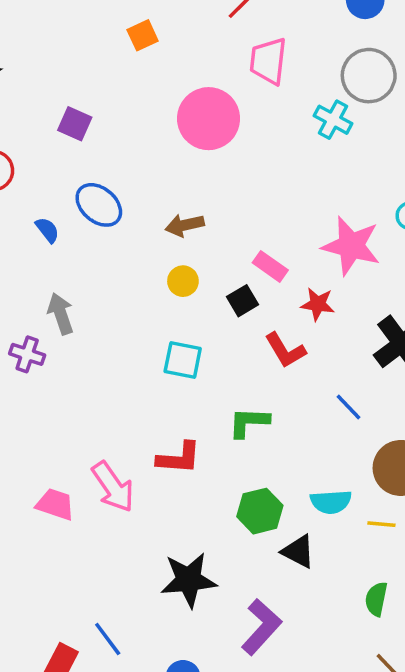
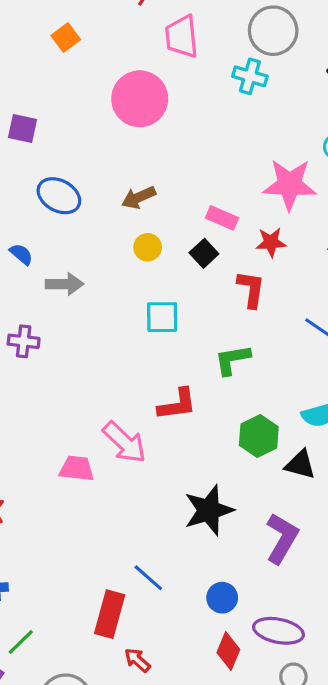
blue semicircle: (47, 230) -> (21, 254), moved
gray arrow: (61, 314) -> (65, 284), moved, turned 120
red L-shape: (285, 350) -> (251, 289), turned -129

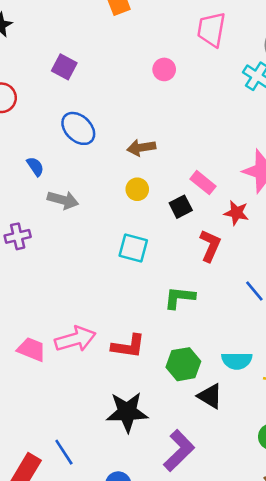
pink circle: (140, 99) -> (164, 69), size x0.5
purple cross: (24, 341) -> (18, 236), turned -35
red L-shape: (177, 404) -> (128, 346), moved
pink arrow: (124, 442) -> (75, 339), turned -75

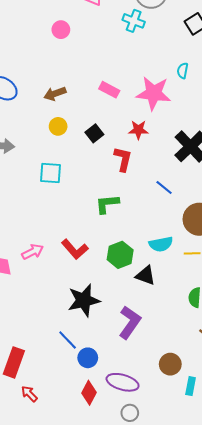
pink rectangle: (203, 183) -> (109, 90), moved
cyan square: (133, 248) -> (50, 173), moved
pink arrow: (75, 339) -> (33, 252), size x0.7
red L-shape: (128, 346) -> (75, 249), turned 52
blue line: (64, 452) -> (68, 340), moved

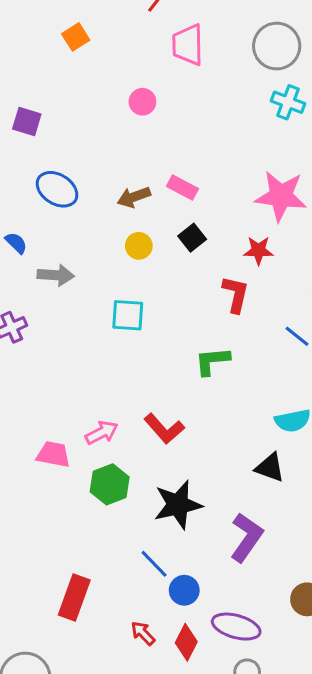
cyan cross: (134, 21) -> (288, 102), moved
pink rectangle: (109, 90) -> (183, 188), moved
black square: (94, 133) -> (192, 238), moved
green hexagon: (120, 255) -> (110, 484), moved
red arrow: (29, 394) -> (143, 633), moved

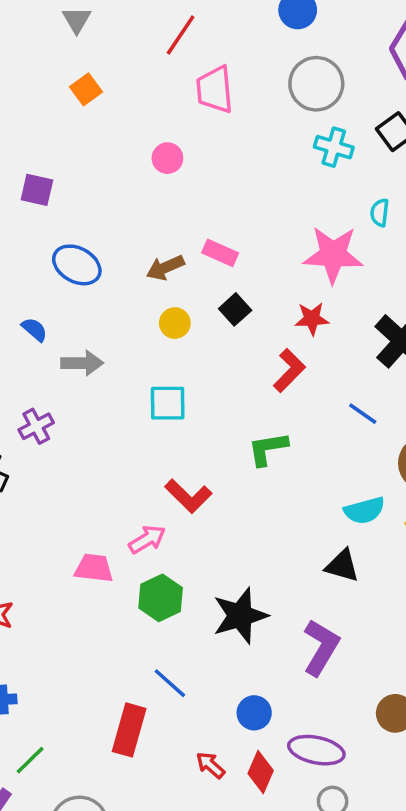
red L-shape: (236, 294) -> (289, 371), turned 36
red L-shape: (164, 429) -> (188, 496), moved
blue line: (154, 564) -> (170, 683), moved

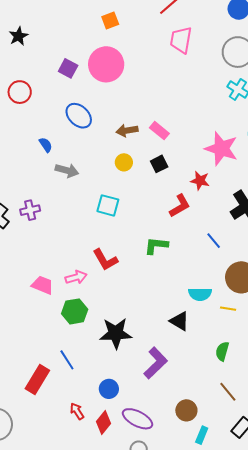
pink circle: (167, 158) -> (106, 64), moved, size x2.0
purple cross: (36, 426) -> (30, 210), moved

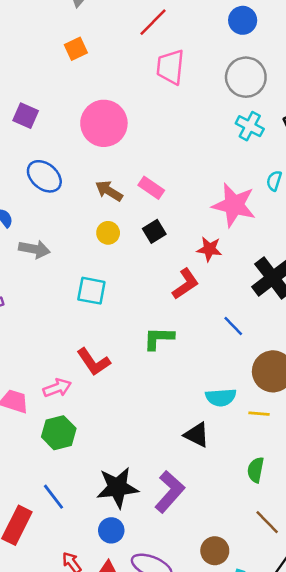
pink circle: (106, 64) -> (104, 123), moved
brown arrow: (127, 130) -> (109, 191), turned 45
black star: (116, 333) -> (117, 487), moved

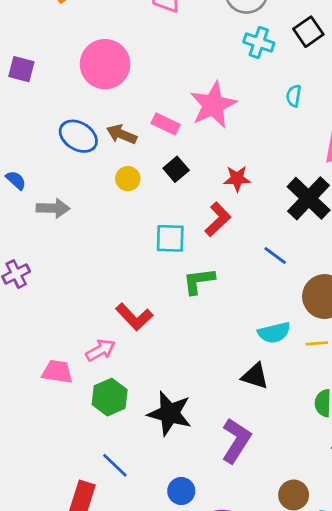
blue ellipse: (44, 176) -> (78, 136), moved
pink star: (234, 205) -> (213, 105), moved, turned -30
cyan square: (91, 291) -> (170, 238), moved
black star: (117, 487) -> (170, 413), moved, turned 30

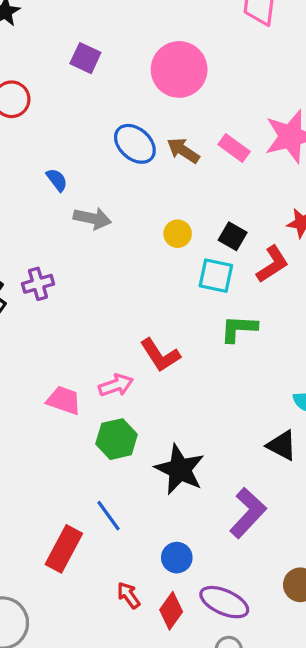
black square: (176, 169) -> (233, 236), moved, turned -30
yellow circle: (128, 179) -> (178, 234), moved

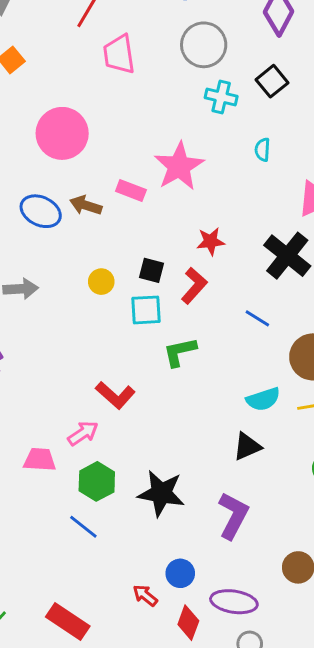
black triangle: (282, 445) -> (247, 446), turned -36
blue line: (108, 516) -> (83, 527), moved
red rectangle: (64, 549) -> (68, 621), moved, turned -69
red arrow: (129, 595) -> (145, 595), moved

